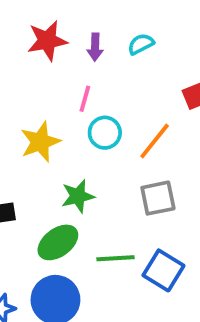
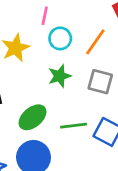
green star: (78, 196) -> (60, 76), moved
gray square: (158, 198) -> (100, 82), turned 30

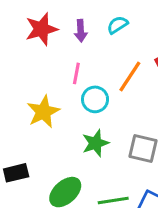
orange line: (95, 42) -> (130, 77), moved

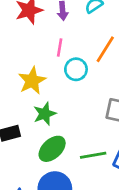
green star: (95, 143) -> (45, 114), moved

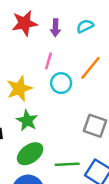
green star: (45, 114) -> (27, 121), turned -30

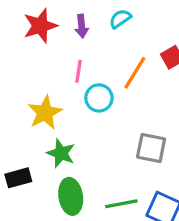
green ellipse: (30, 154) -> (71, 196), turned -55

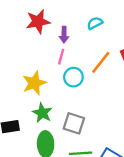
purple arrow: (82, 26) -> (64, 35), moved
gray square: (151, 148) -> (74, 123), moved

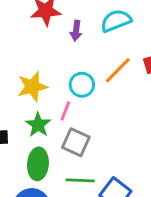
cyan semicircle: (95, 23) -> (116, 21), size x1.5
pink line: (61, 57) -> (65, 111), moved

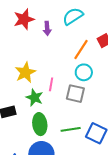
cyan circle: (82, 85) -> (84, 72), moved
gray square: (76, 142) -> (75, 94), moved

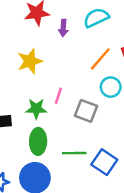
yellow star: (25, 72) -> (30, 61), moved
cyan circle: (84, 72) -> (111, 87), moved
green star: (34, 98) -> (36, 109), turned -30

